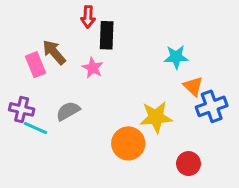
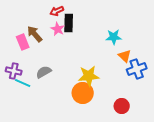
red arrow: (88, 17) -> (57, 11), turned 64
pink star: (93, 68) -> (58, 29), moved
yellow star: (156, 117) -> (89, 76), moved

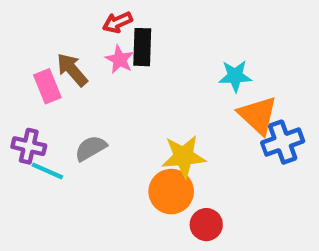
orange triangle: (125, 56) -> (258, 115), size x1.5
red circle: (122, 106) -> (206, 225), moved

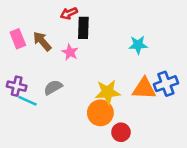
pink star: (120, 59) -> (70, 52), moved
pink rectangle: (47, 86) -> (18, 39), moved
orange triangle: (258, 115) -> (144, 89), moved, turned -40

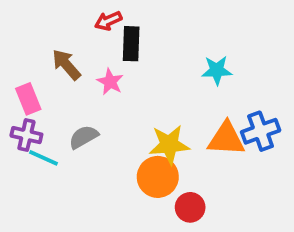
pink rectangle: (18, 39) -> (28, 99), moved

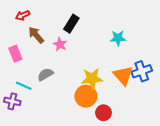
red arrow: (108, 21) -> (23, 15), moved
black rectangle: (131, 44) -> (71, 24), turned 30
purple cross: (26, 135) -> (12, 101), moved
orange triangle: (226, 139) -> (123, 75), turned 45

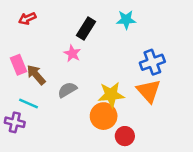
brown arrow: (36, 35) -> (36, 75), moved
cyan star: (118, 38) -> (126, 20), moved
blue cross: (142, 71) -> (152, 62), moved
gray semicircle: (45, 74) -> (67, 90), moved

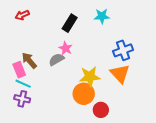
pink star: (72, 53) -> (66, 48), moved
pink rectangle: (19, 65) -> (19, 70), moved
gray semicircle: (67, 90) -> (56, 59), moved
purple cross: (15, 122) -> (22, 99), moved

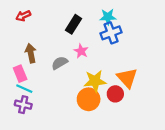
pink star: (66, 48) -> (81, 51), moved
blue cross: (123, 50) -> (111, 33), moved
brown arrow: (29, 60) -> (31, 53), moved, turned 30
red circle: (101, 110) -> (115, 94), moved

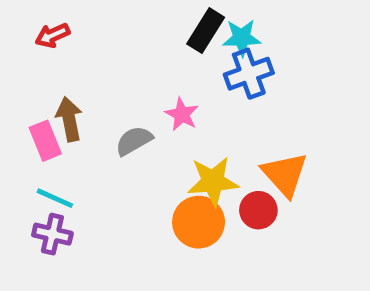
black rectangle: (74, 24) -> (206, 31), moved
pink rectangle: (20, 74) -> (45, 141), moved

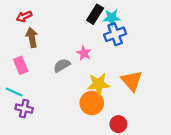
brown arrow: (69, 119) -> (32, 38), moved
cyan line: (55, 198) -> (14, 92), moved
red circle: (258, 210) -> (118, 124), moved

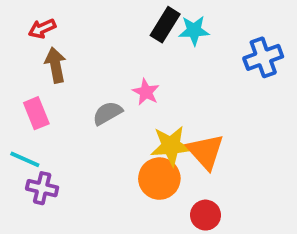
blue cross: (115, 34) -> (263, 57), moved
orange triangle: (132, 81) -> (206, 152), moved

